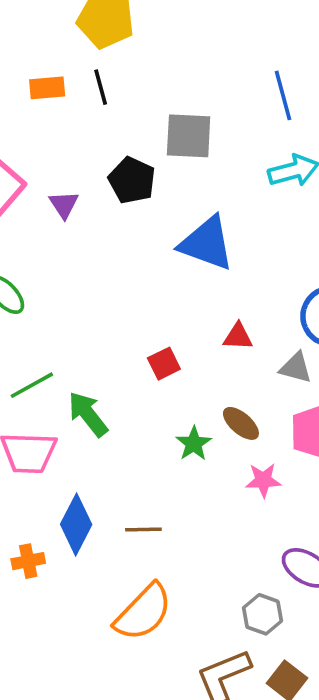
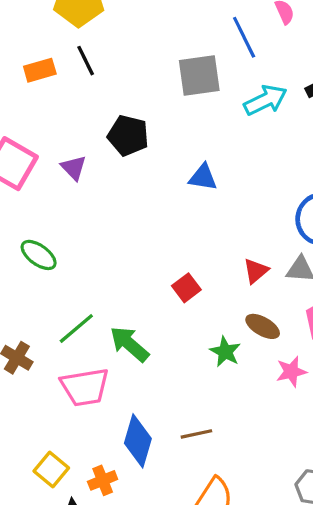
gray square: (189, 136) -> (199, 76), moved
blue triangle: (207, 243) -> (203, 177), size x0.6
red triangle: (238, 337) -> (256, 271), moved, turned -32

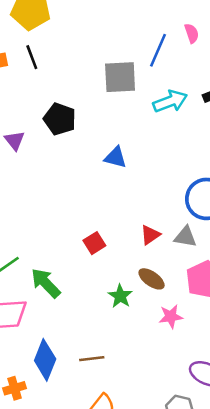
blue line: (244, 37) -> (158, 50), turned 44

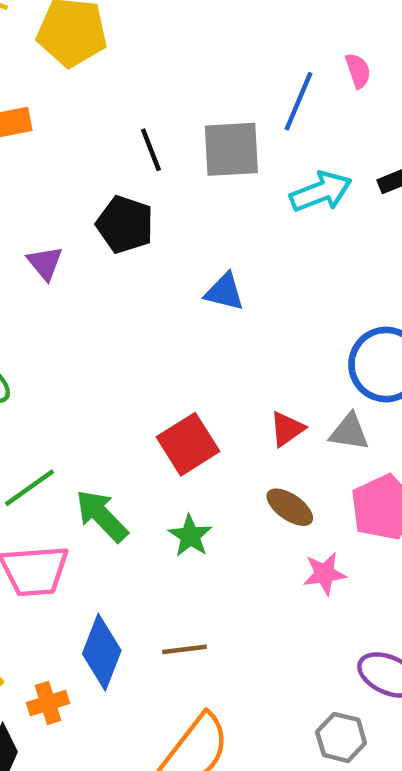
black line: (32, 57) -> (151, 150), moved
red square: (94, 243) -> (188, 444), size x1.5
green star: (120, 296) -> (190, 536), moved

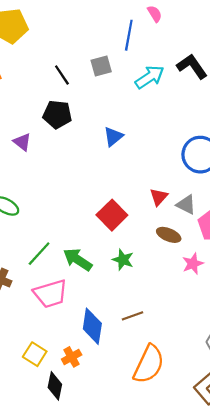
gray square: (231, 149) -> (101, 66), size x0.7
blue triangle: (224, 292) -> (113, 137), turned -40
gray triangle: (349, 432) -> (186, 205), moved, turned 30

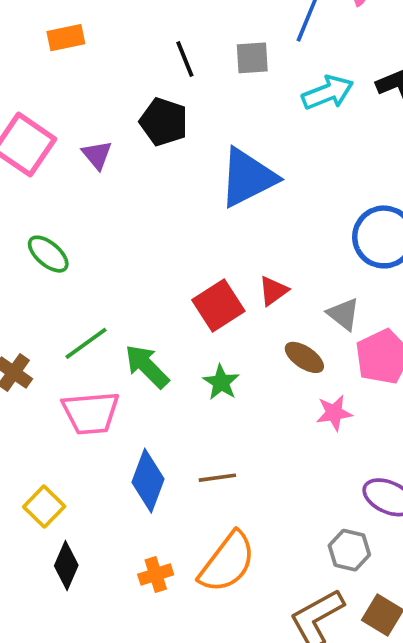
blue triangle: (113, 137) -> (248, 177), size x1.8
red triangle: (159, 197) -> (273, 291), moved
orange cross: (72, 357) -> (156, 574), moved

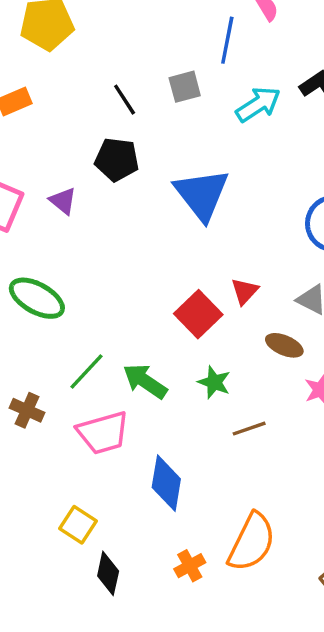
blue triangle: (248, 177) -> (202, 194), turned -30
green ellipse: (48, 254) -> (37, 298), size x1.4
brown line: (217, 478) -> (249, 429), moved

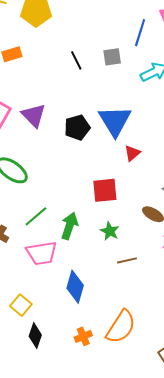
black pentagon: (117, 160) -> (77, 127), moved, turned -30
purple triangle: (63, 201) -> (34, 115), size x1.5
red triangle: (245, 291) -> (132, 153), moved
red square: (198, 314) -> (105, 190), turned 32
green arrow: (145, 381) -> (69, 226), turned 68

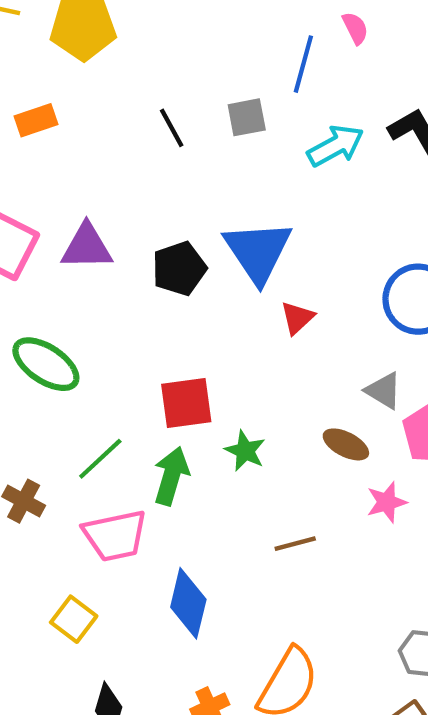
purple triangle: (34, 115) -> (87, 247), turned -44
red square: (105, 190) -> (186, 403), moved
green star: (110, 231) -> (245, 451), moved
yellow square: (21, 305) -> (74, 619), moved

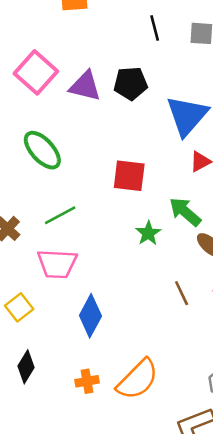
black pentagon: (179, 269) -> (131, 83), moved
red square: (186, 403) -> (129, 176), moved
green arrow: (171, 476) -> (185, 212), moved, turned -80
brown line: (295, 544) -> (182, 293), moved, turned 65

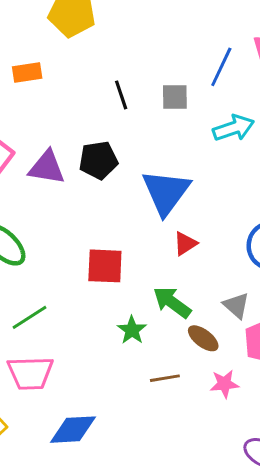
brown line: (182, 293) -> (165, 378), moved, turned -70
blue diamond: (90, 316) -> (73, 430), turned 63

